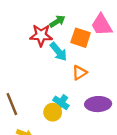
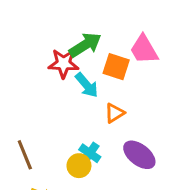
green arrow: (57, 21) -> (85, 45), size x1.5
purple ellipse: (98, 104) -> (139, 155), turned 40

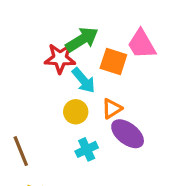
cyan cross: (90, 153) -> (87, 149), turned 30
purple ellipse: (139, 155) -> (128, 134), moved
yellow circle: (79, 166) -> (76, 112), moved

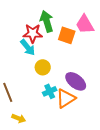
green arrow: (82, 40) -> (47, 21), turned -75
cyan arrow: (84, 80) -> (28, 47), moved
orange triangle: (112, 109) -> (66, 98), moved, size x1.5

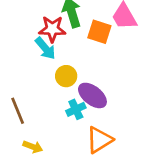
purple ellipse: (76, 81) -> (92, 95), moved
orange triangle: (66, 98) -> (99, 140), moved

